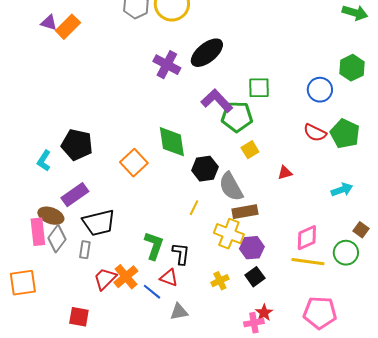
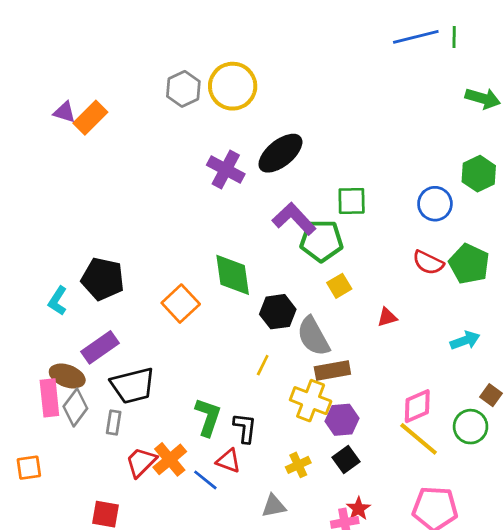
yellow line: (308, 262) -> (419, 439), turned 32
orange square: (23, 283) -> (29, 468), size x0.7
gray triangle: (179, 312) -> (274, 506), moved

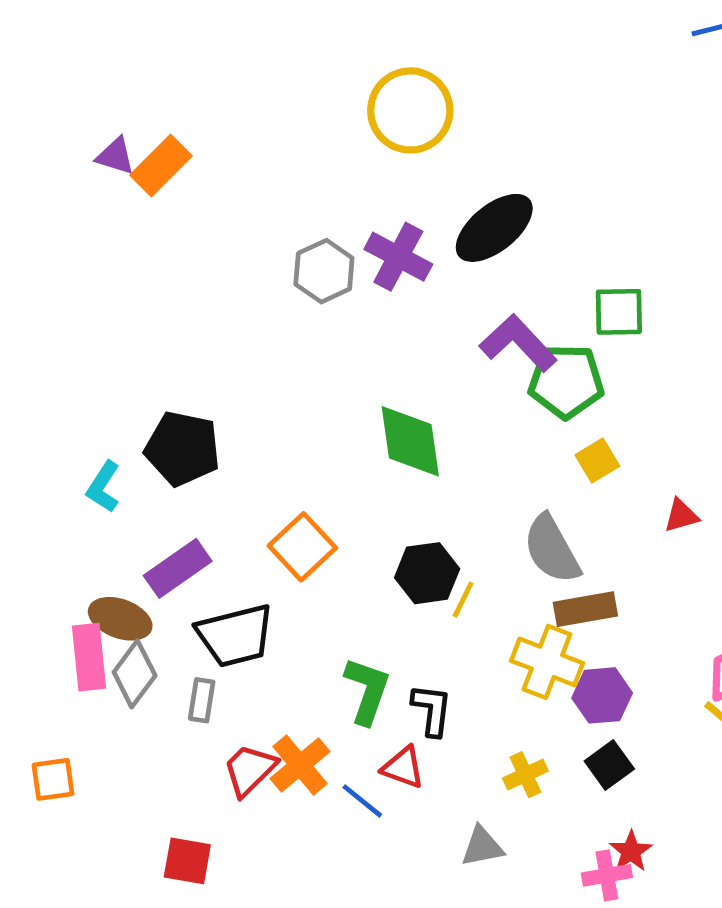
gray hexagon: (183, 89) -> (324, 271), moved
orange square: (181, 304) -> (302, 547), moved
black hexagon: (278, 312) -> (427, 573), moved

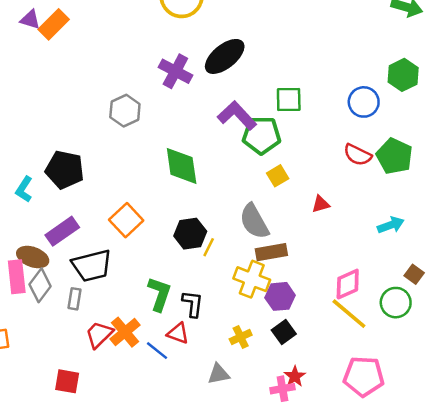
gray hexagon: (324, 271) -> (125, 111), moved

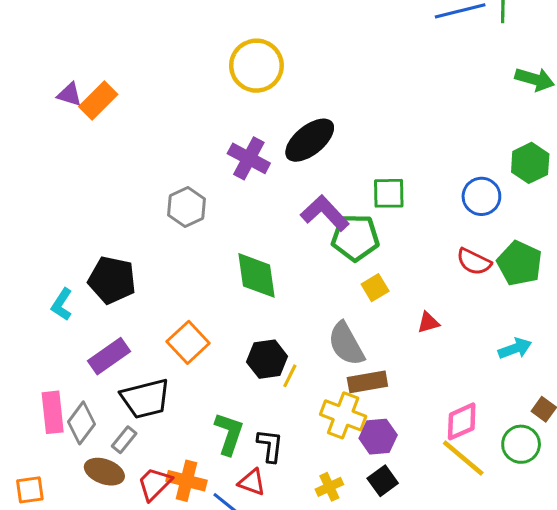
brown ellipse: (33, 257) -> (104, 472), moved
gray rectangle: (75, 299) -> (124, 440), turned 30
orange cross: (125, 332) -> (186, 481), turned -36

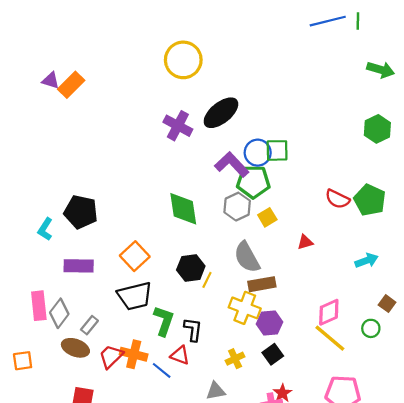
blue circle: (481, 196) -> (258, 153), moved
gray hexagon: (186, 207) -> (237, 207), moved
purple rectangle: (109, 356) -> (79, 266), turned 36
black trapezoid: (145, 399) -> (135, 296), moved
green circle: (521, 444) -> (371, 328), size x0.7

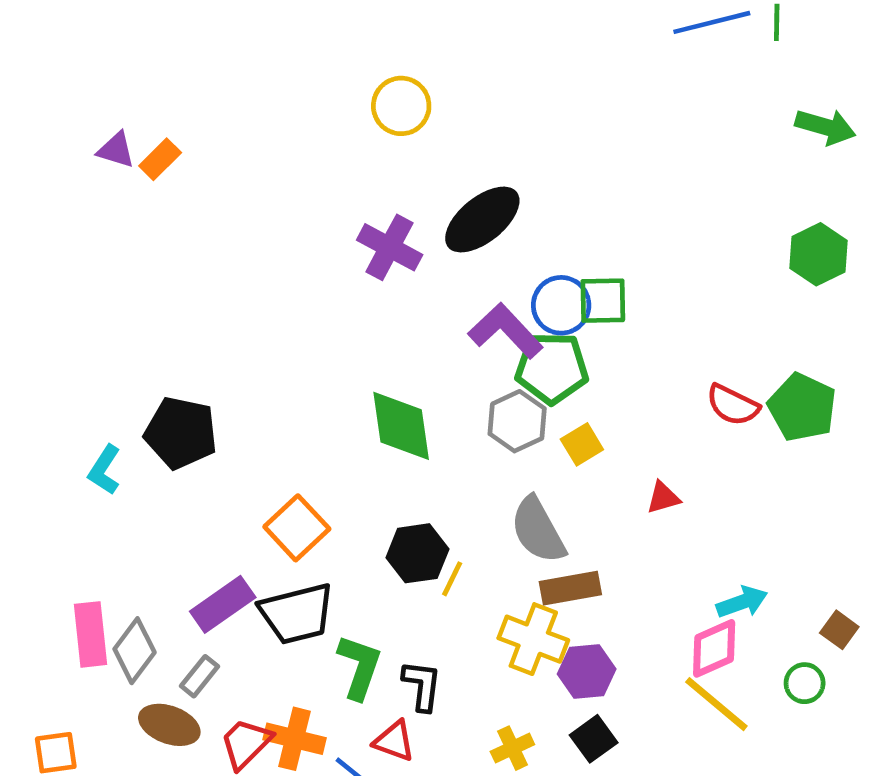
yellow circle: (183, 60) -> (401, 106), size x0.7
orange rectangle: (71, 85) -> (160, 159), size x0.7
cyan arrow: (367, 260) -> (742, 602), moved
purple rectangle: (79, 266) -> (223, 604), moved, turned -36

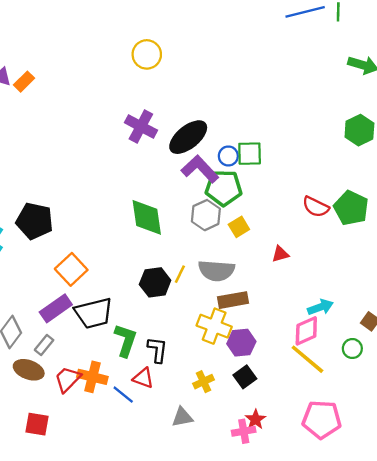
black ellipse: (482, 220) -> (188, 137), moved
blue circle: (561, 305) -> (228, 156), size x0.7
orange square: (297, 528) -> (71, 269), moved
gray semicircle: (538, 530) -> (216, 271), turned -57
yellow line: (452, 579) -> (180, 274), moved

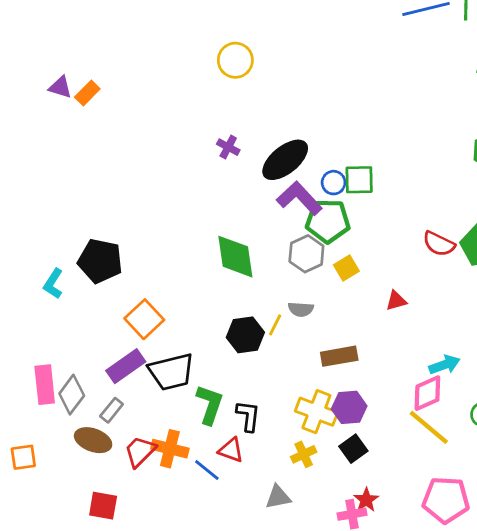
purple cross: (141, 126) -> (228, 147), size x0.6
gray semicircle: (216, 271) -> (301, 309), moved, size x0.6
yellow cross: (214, 326) -> (316, 412), moved

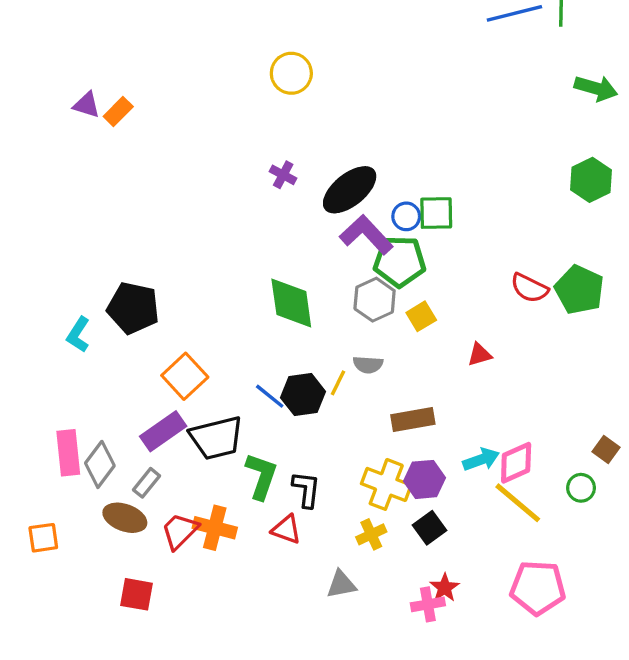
cyan arrow: (444, 365) -> (481, 459), moved
blue line: (207, 470) -> (270, 396), moved

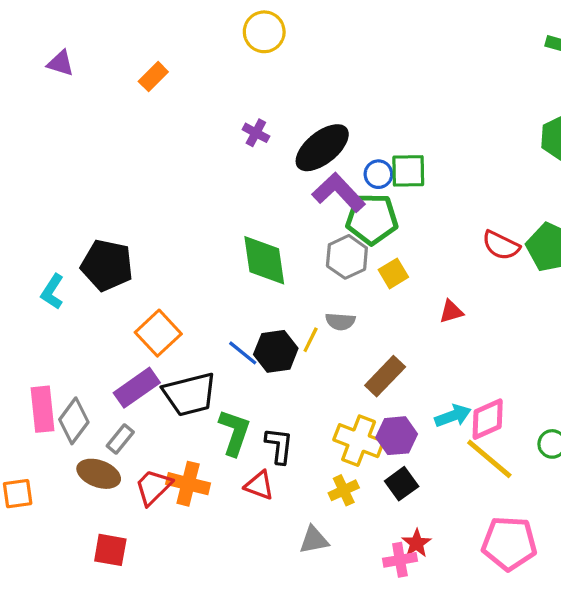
orange rectangle: (118, 112) -> (153, 77), moved
brown rectangle: (413, 420) -> (385, 376), turned -36

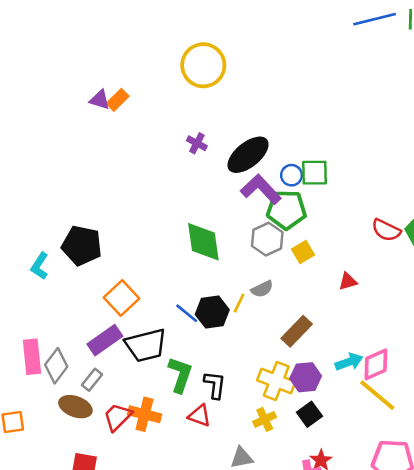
yellow circle: (264, 32) -> (203, 65), size x1.4
purple triangle: (61, 63) -> (100, 100), moved
gray semicircle: (340, 321) -> (262, 289), turned -30

